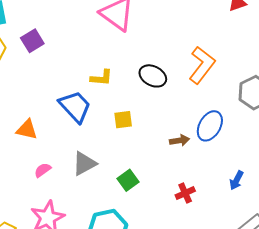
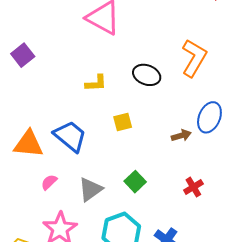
blue trapezoid: (75, 107) -> (70, 136), moved
orange triangle: (27, 130) -> (28, 144), size x1.4
gray triangle: (84, 164) -> (90, 189), moved

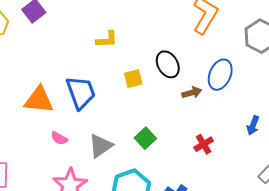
black ellipse: (147, 75) -> (168, 64), moved, turned 40
blue trapezoid: (70, 136) -> (81, 92), turned 30
pink semicircle: (49, 182) -> (59, 138), turned -108

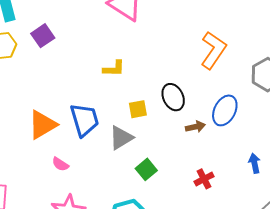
orange triangle: (39, 100) -> (42, 125), turned -40
blue arrow: (253, 125) -> (254, 163), turned 144
gray triangle: (101, 146) -> (121, 138), moved

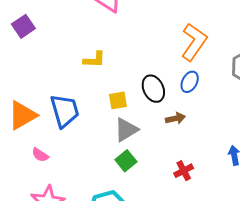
blue ellipse: (225, 110) -> (190, 82), moved, size x0.7
gray triangle: (121, 138) -> (126, 130), moved

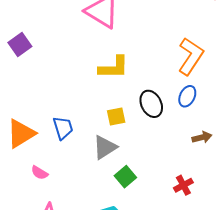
yellow L-shape: (94, 60) -> (114, 67), moved, size x1.4
blue trapezoid: (65, 111) -> (63, 128), size x0.7
brown arrow: (175, 118) -> (202, 137), moved
gray triangle: (126, 130) -> (105, 147), moved

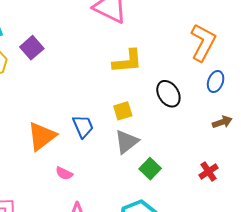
blue ellipse: (187, 96) -> (216, 82), moved
yellow square: (116, 116) -> (123, 111), moved

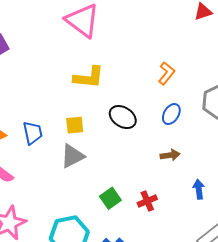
orange L-shape: (203, 42) -> (166, 73), size x0.6
black ellipse: (168, 94) -> (123, 117), turned -36
green square: (150, 169) -> (110, 198), moved

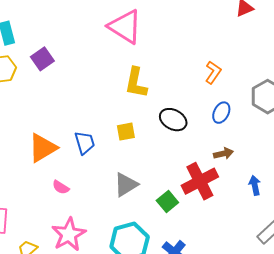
yellow L-shape: (89, 77) -> (136, 83), turned 100
gray triangle: (72, 156) -> (126, 185), moved
red cross: (147, 201) -> (200, 181), moved, size x1.8

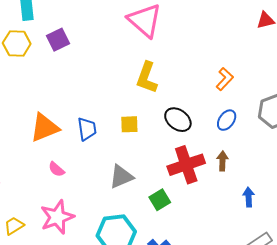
brown arrow: (223, 154) -> (222, 161), turned -84
red cross: (200, 181) -> (186, 165), moved

